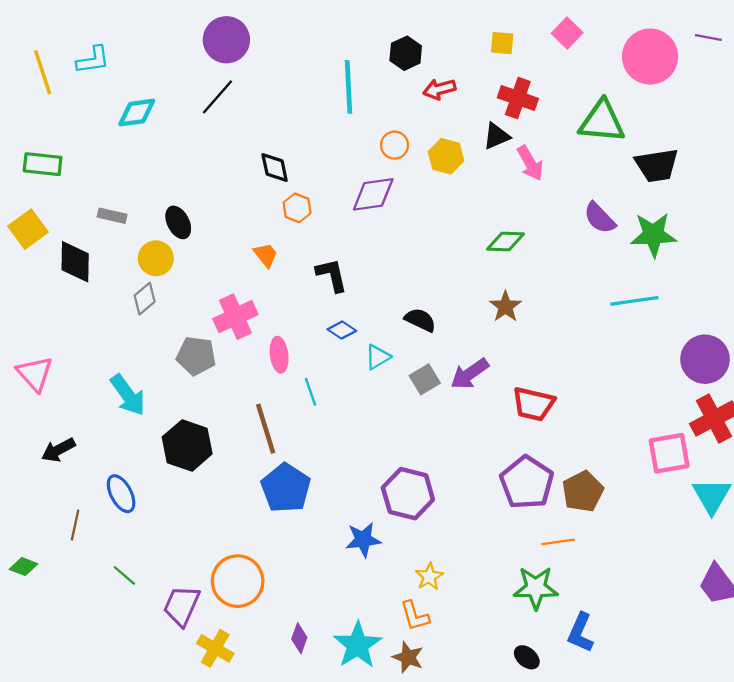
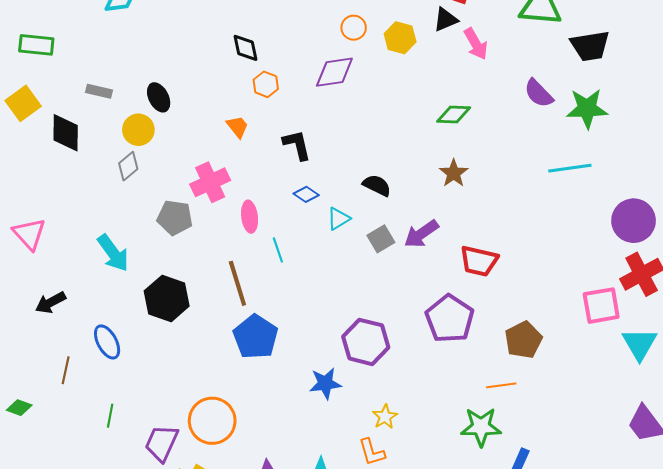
purple pentagon: (527, 482) -> (450, 319), moved
green line: (124, 575) -> (110, 416), turned 60

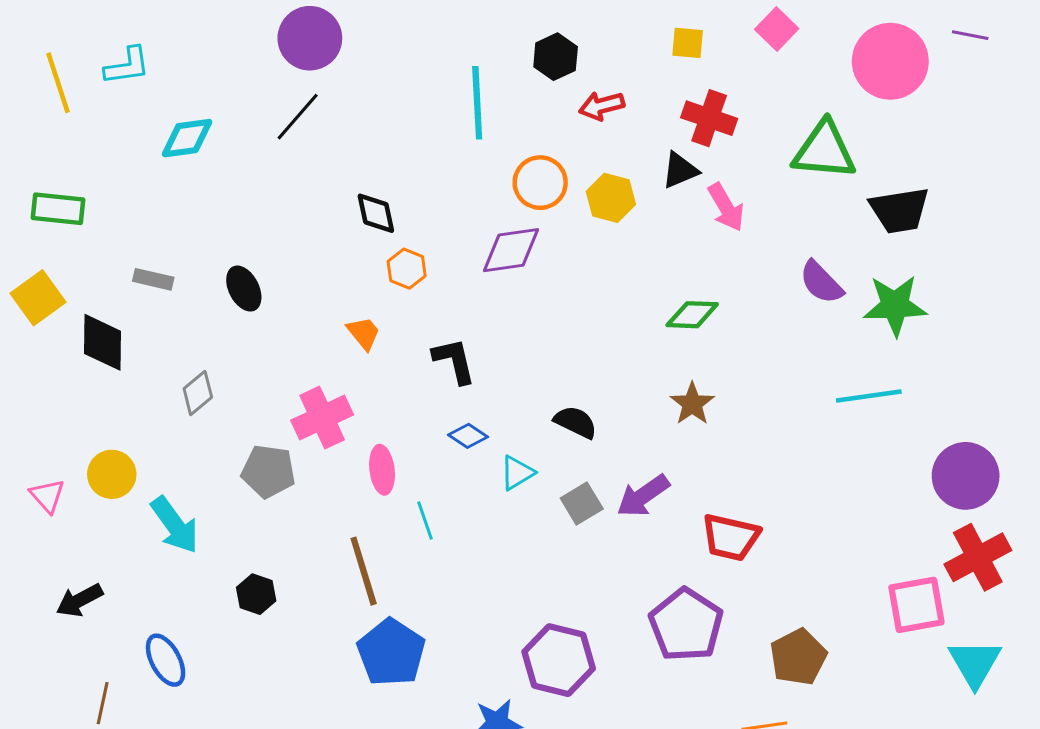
orange circle: (354, 28) -> (540, 183), size x1.4
yellow circle: (138, 130) -> (112, 474), moved
pink triangle: (29, 234) -> (47, 496), size x0.7
black hexagon: (167, 298) -> (256, 594), size x0.6

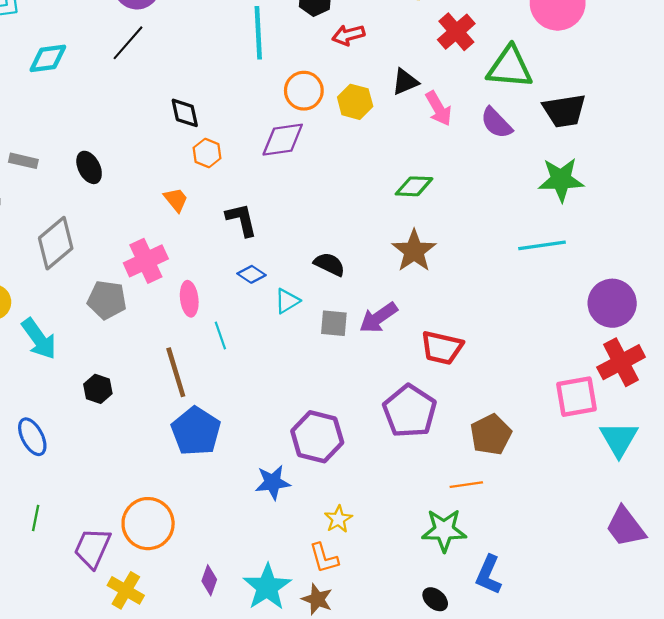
red cross: (709, 118) -> (456, 32), moved, turned 30
purple semicircle: (821, 282) -> (496, 123), moved
gray diamond: (198, 393) -> (56, 243), size x1.6
brown star: (692, 404) -> (414, 251), size x1.4
gray square: (582, 504) -> (334, 323), turned 36

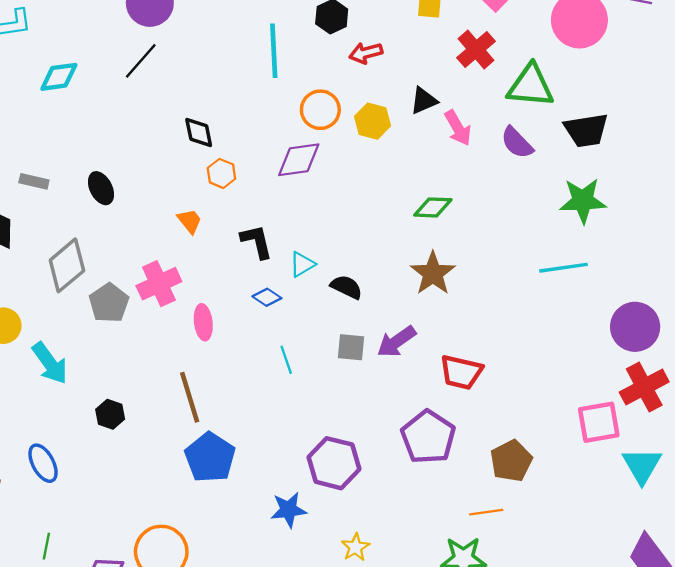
gray pentagon: (107, 300) -> (109, 303), moved, turned 30
cyan triangle: (287, 301) -> (302, 264), moved
cyan line: (220, 335) -> (286, 360), moved

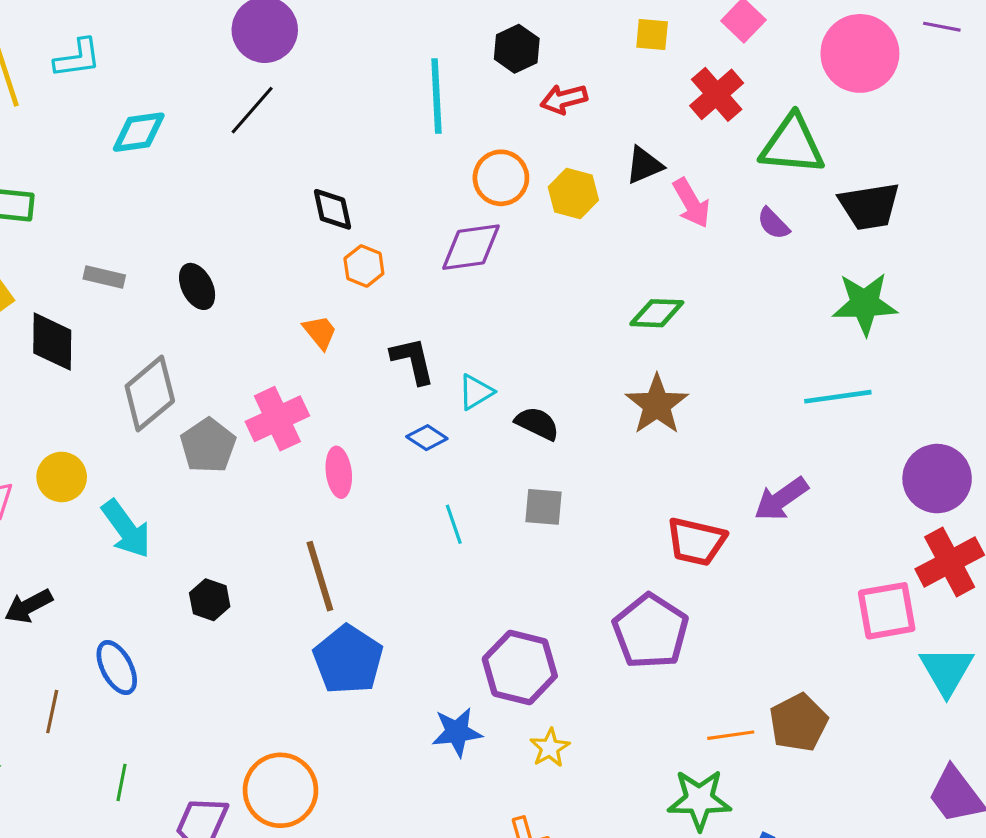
purple semicircle: (517, 143) -> (773, 223), size x0.7
purple arrow: (396, 342) -> (781, 499), moved
brown pentagon: (511, 461) -> (799, 723), moved
yellow star: (356, 547) -> (550, 748), moved

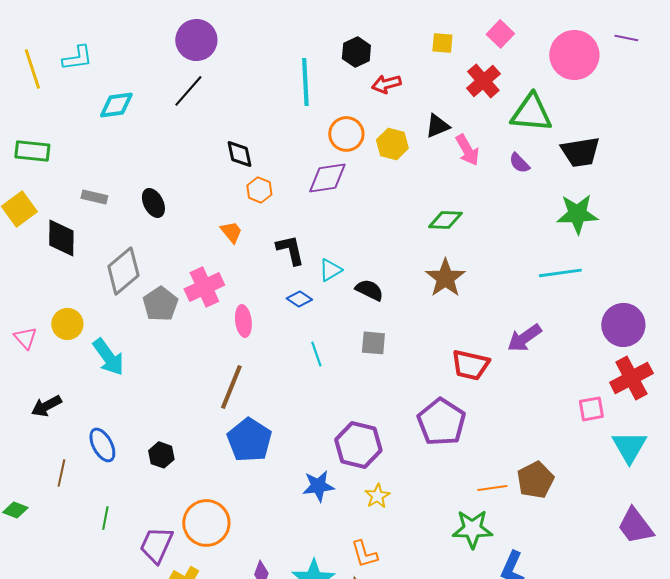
brown line: (320, 576) -> (231, 387), turned 39
black hexagon: (210, 600) -> (161, 455), moved
pink square: (887, 611) -> (591, 409), size x0.7

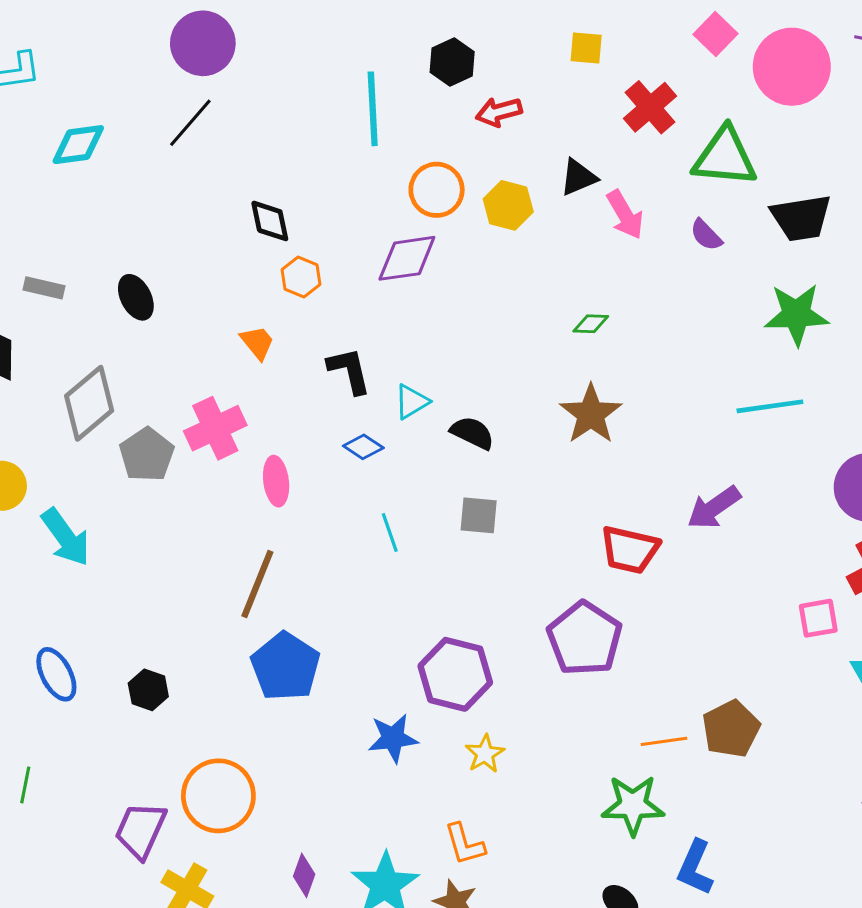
pink square: (500, 34) -> (715, 34), moved
green diamond: (445, 220) -> (591, 324), size x0.7
green line: (105, 518) -> (25, 785), moved

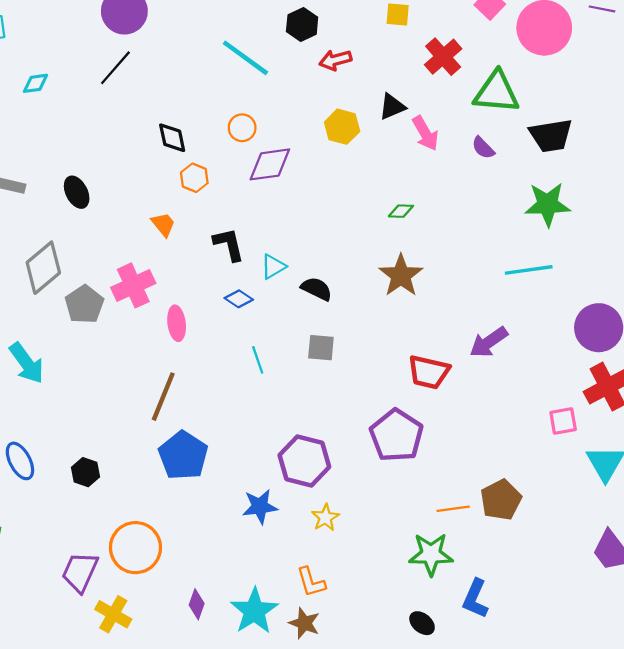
cyan line: (373, 109) -> (245, 58), turned -51
cyan diamond: (78, 145) -> (36, 83), size x0.7
orange circle: (437, 190) -> (242, 128), moved, size x0.7

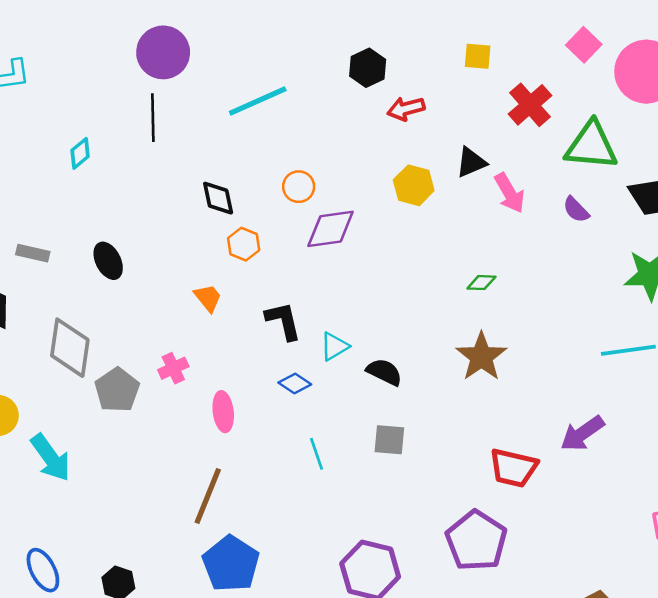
cyan line: (245, 58) -> (258, 101), moved, turned -60
black line: (115, 68) -> (153, 118), turned -42
cyan diamond: (36, 83) -> (80, 153), moved, turned -32
gray diamond: (43, 268) -> (70, 348), turned -42
pink cross: (133, 285) -> (173, 368), size x0.6

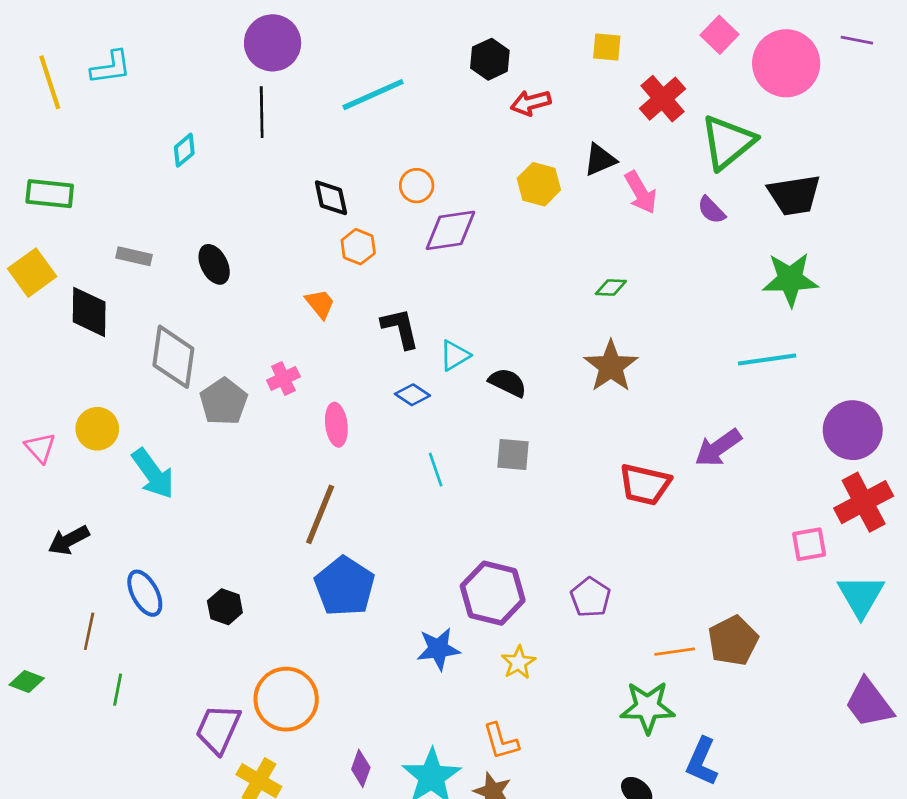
green triangle: (591, 146) -> (728, 142), turned -44
purple pentagon: (476, 541) -> (590, 597), moved, size x0.6

